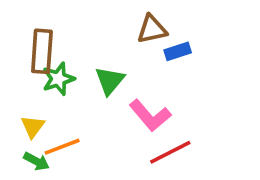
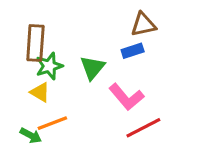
brown triangle: (152, 29) -> (143, 25), moved
blue rectangle: (178, 51) -> (133, 51), moved
yellow triangle: (33, 127) -> (40, 92), moved, turned -35

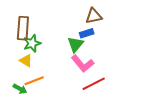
green triangle: (92, 68) -> (75, 44), moved

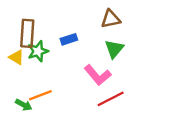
blue rectangle: (87, 33) -> (69, 39), moved
green triangle: (75, 44) -> (114, 49), moved
yellow triangle: (26, 61) -> (17, 57), moved

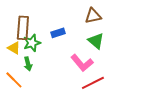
green triangle: (114, 49) -> (96, 41), turned -30
orange line: (40, 95) -> (14, 80), moved, turned 66
green arrow: (24, 105) -> (28, 64), moved, turned 48

